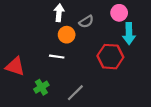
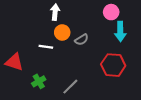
gray semicircle: (86, 22) -> (82, 40), moved
white line: (57, 57) -> (46, 47), moved
red hexagon: (110, 57) -> (113, 65), moved

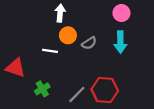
cyan arrow: (120, 31) -> (120, 42), moved
red hexagon: (113, 65) -> (105, 90), moved

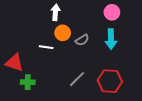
green cross: (42, 89) -> (28, 82), moved, turned 32
red hexagon: (105, 90) -> (110, 81), moved
gray line: (77, 94) -> (77, 79), moved

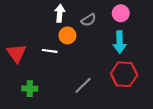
gray semicircle: (82, 40) -> (89, 20), moved
red triangle: (14, 63) -> (16, 53), moved, turned 36
red hexagon: (110, 81) -> (124, 74), moved

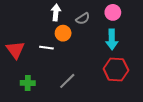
gray line: (83, 85) -> (67, 81), moved

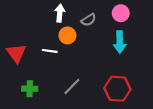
red hexagon: (116, 69) -> (117, 89), moved

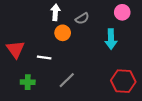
pink circle: (121, 13) -> (122, 12), moved
white line: (50, 51) -> (44, 57), moved
red hexagon: (117, 89) -> (123, 81), moved

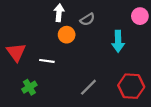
pink circle: (122, 12) -> (140, 16), moved
gray line: (67, 80) -> (88, 87), moved
green cross: (28, 82) -> (29, 87), turned -32

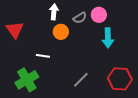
pink circle: (140, 16) -> (99, 15), moved
red triangle: (16, 52) -> (15, 30), moved
green cross: (29, 87) -> (27, 80), size x1.6

